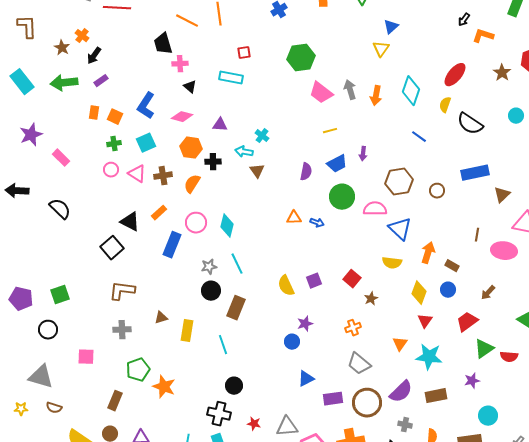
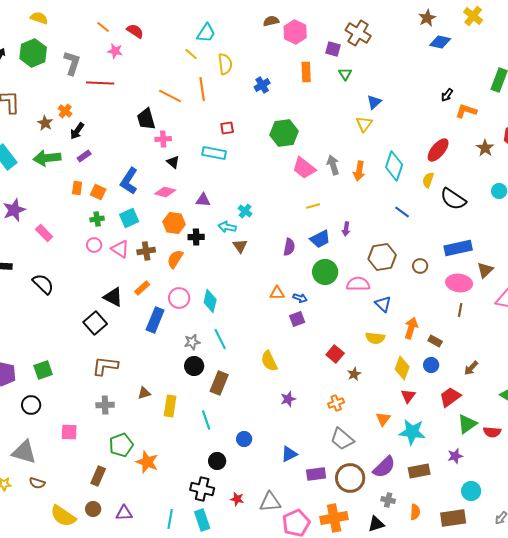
blue triangle: (400, 229) -> (383, 304), size x0.7
pink ellipse: (504, 251) -> (459, 283), moved
purple square: (314, 281) -> (297, 319), moved
blue circle: (292, 342) -> (244, 439), moved

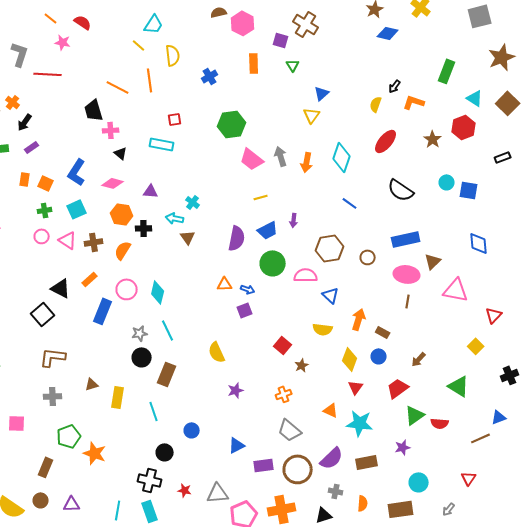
yellow semicircle: (428, 180) -> (376, 104), moved
purple semicircle: (289, 247) -> (237, 238), size x1.4
orange triangle: (383, 419) -> (331, 410), turned -42

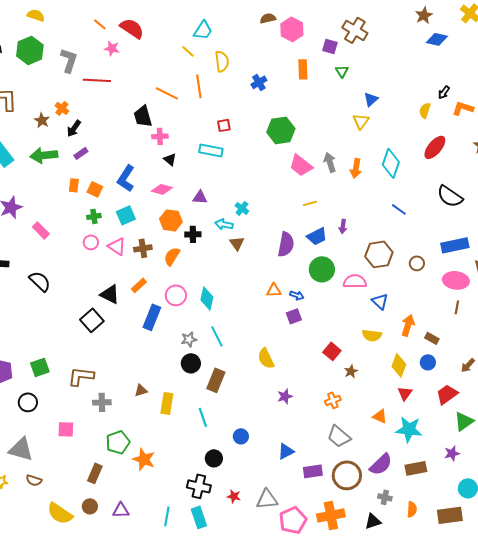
red semicircle: (83, 22) -> (132, 28), size x1.4
brown L-shape: (53, 357) -> (81, 376), moved

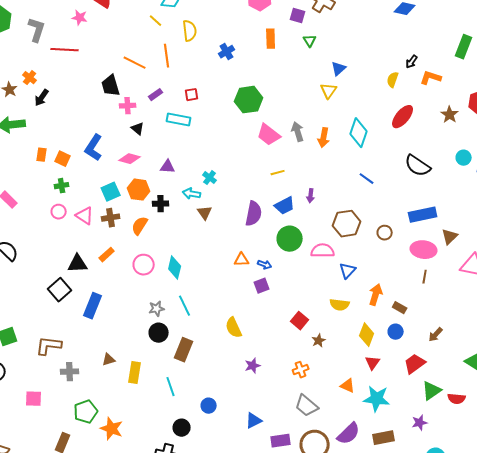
purple rectangle: (81, 153) -> (156, 95), moved
cyan square: (126, 215) -> (111, 192), moved
black triangle: (110, 294) -> (78, 264), turned -30
blue triangle: (380, 301) -> (348, 271), turned 30
blue rectangle: (152, 317) -> (93, 306), moved

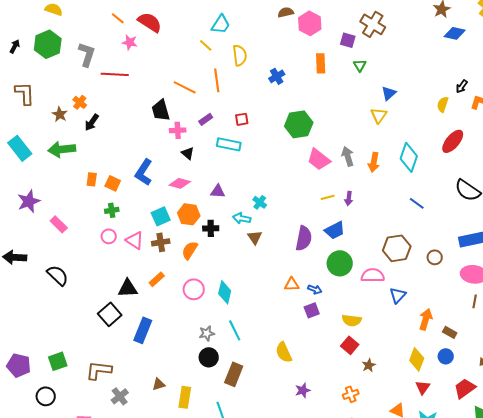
purple arrow: (311, 196) -> (349, 198), moved
yellow semicircle: (340, 305) -> (352, 320), moved
gray cross: (70, 372) -> (120, 396), turned -36

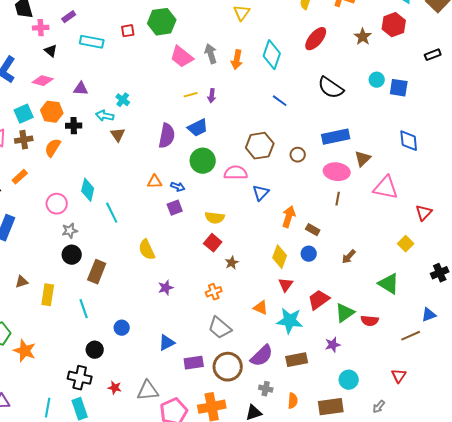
red square: (242, 119) -> (128, 31), moved
pink circle: (194, 289) -> (57, 204), moved
cyan line: (235, 330) -> (112, 213), moved
red trapezoid: (465, 388) -> (319, 300), moved

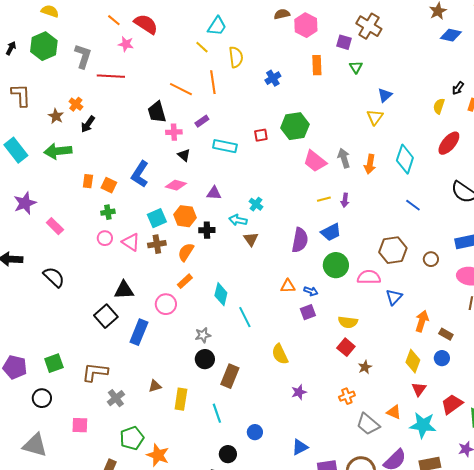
orange rectangle: (20, 177) -> (185, 281), moved
pink circle: (57, 204) -> (166, 304), moved
gray trapezoid: (220, 328) -> (368, 424), moved

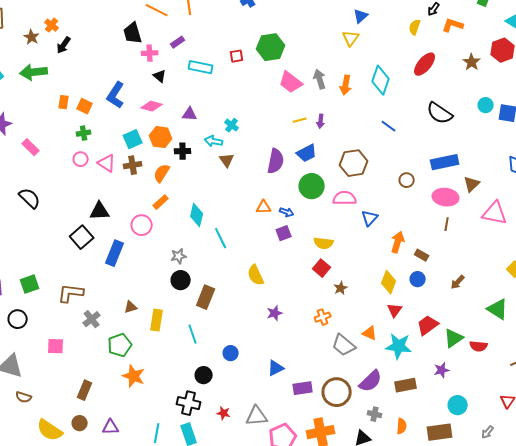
brown hexagon: (393, 250) -> (354, 163), moved
green pentagon: (132, 438) -> (120, 345), moved

